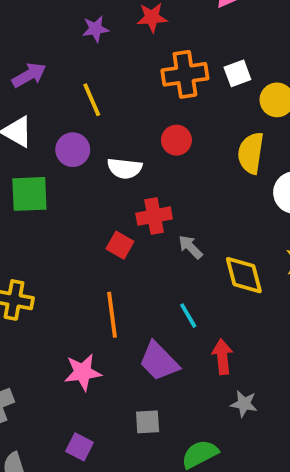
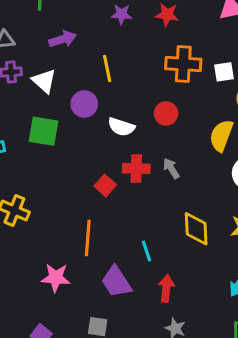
gray arrow: (190, 247) -> (171, 168), moved

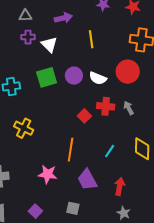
purple circle: (84, 104) -> (74, 76), moved
red circle: (166, 113) -> (128, 72), size x1.5
green square: (44, 131) -> (47, 77), turned -30
cyan line: (147, 251) -> (110, 151), moved, turned 48

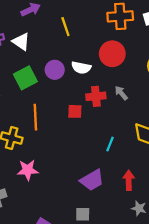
red square: (84, 116) -> (75, 111), turned -32
orange line: (71, 150) -> (35, 117), moved
pink star: (48, 174) -> (28, 170), moved
purple trapezoid: (87, 180) -> (92, 180), turned -80

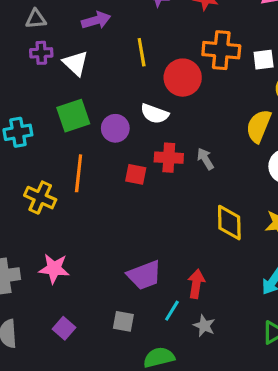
red circle: (112, 54) -> (183, 78), moved
purple circle: (55, 70) -> (115, 128), moved
cyan line: (110, 144) -> (172, 311), moved
pink star: (28, 170) -> (54, 269), moved

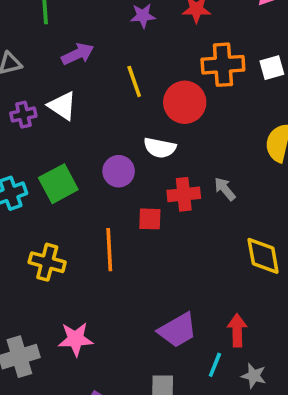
purple cross: (41, 53) -> (23, 115), moved
green square: (73, 116) -> (58, 184), moved
orange line: (79, 173) -> (109, 250), moved

